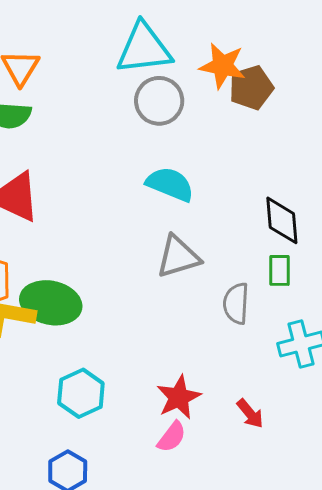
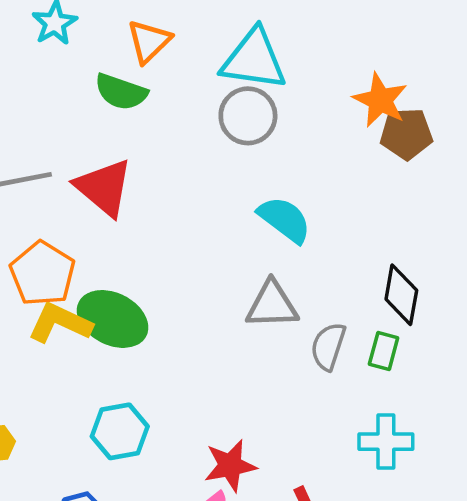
cyan triangle: (144, 49) -> (254, 59), moved
gray circle: (159, 101) -> (248, 116), moved
gray semicircle: (236, 303) -> (328, 346), moved

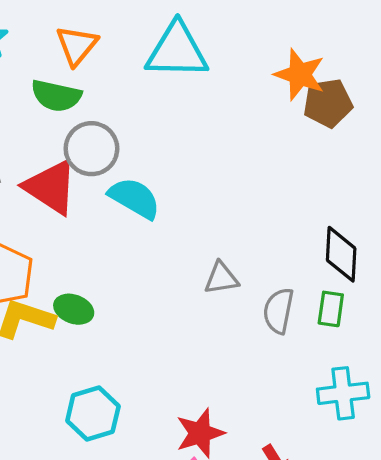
gray circle: (248, 116) -> (91, 149), moved
cyan semicircle: (285, 219) -> (134, 198), moved
gray triangle: (272, 305) -> (221, 278), size x0.7
green ellipse: (113, 319) -> (74, 309), size x0.6

